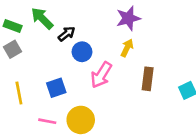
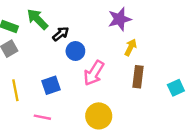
yellow arrow: (127, 48) -> (131, 47), moved
yellow circle: (81, 120) -> (99, 116), moved

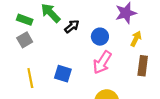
blue circle: (75, 51) -> (100, 37), moved
blue square: (51, 85) -> (63, 74), turned 36

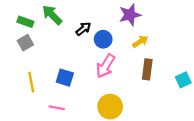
black arrow: (72, 26) -> (83, 29), moved
yellow arrow: (136, 39) -> (140, 42), turned 32

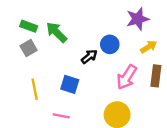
green arrow: (52, 15) -> (56, 32), moved
black arrow: (83, 29) -> (89, 56), moved
pink arrow: (105, 66) -> (127, 77), moved

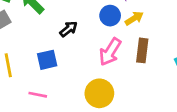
blue circle: (110, 44) -> (110, 16), moved
blue square: (70, 84) -> (47, 60), turned -30

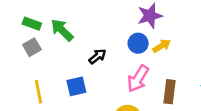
brown rectangle: (142, 50) -> (170, 92), moved

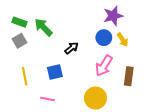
yellow arrow: (162, 46) -> (123, 40), turned 88

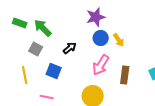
purple star: (113, 16) -> (96, 17), moved
gray square: (19, 41) -> (36, 49), moved, turned -32
blue square: (55, 72) -> (54, 71), turned 35

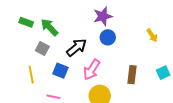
yellow arrow: (119, 40) -> (152, 35), moved
black arrow: (70, 48) -> (77, 47), size x1.5
pink arrow: (101, 65) -> (92, 70), moved

